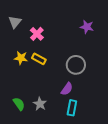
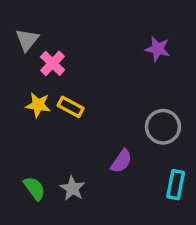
pink cross: (37, 34) -> (53, 63), moved
gray circle: (76, 65) -> (163, 127), moved
cyan rectangle: (72, 108) -> (176, 185), moved

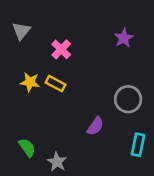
purple star: (158, 49) -> (124, 38), turned 30
pink cross: (53, 63) -> (61, 49), moved
gray star: (72, 188) -> (57, 162), moved

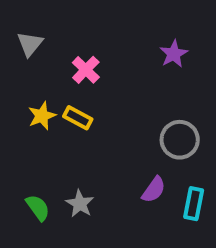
yellow star: (30, 82) -> (42, 116), turned -30
purple semicircle: (95, 126) -> (154, 190), moved
gray star: (57, 162) -> (80, 204), moved

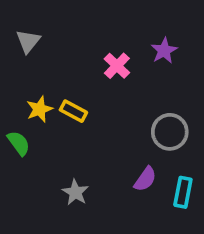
pink cross: (86, 70) -> (117, 66), moved
green semicircle: (38, 208) -> (19, 143), moved

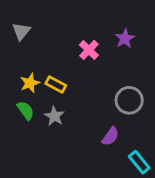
green semicircle: (19, 143) -> (26, 110), moved
gray star: (75, 192) -> (54, 116), moved
cyan rectangle: (183, 192) -> (139, 162), moved, turned -50

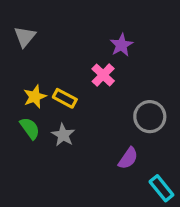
purple star: (125, 38) -> (121, 45), moved
pink cross: (89, 50) -> (103, 75), moved

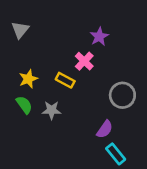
yellow rectangle: (65, 98) -> (65, 80), moved
gray star: (63, 135) -> (52, 110), turned -30
cyan rectangle: (161, 188) -> (116, 154), moved

